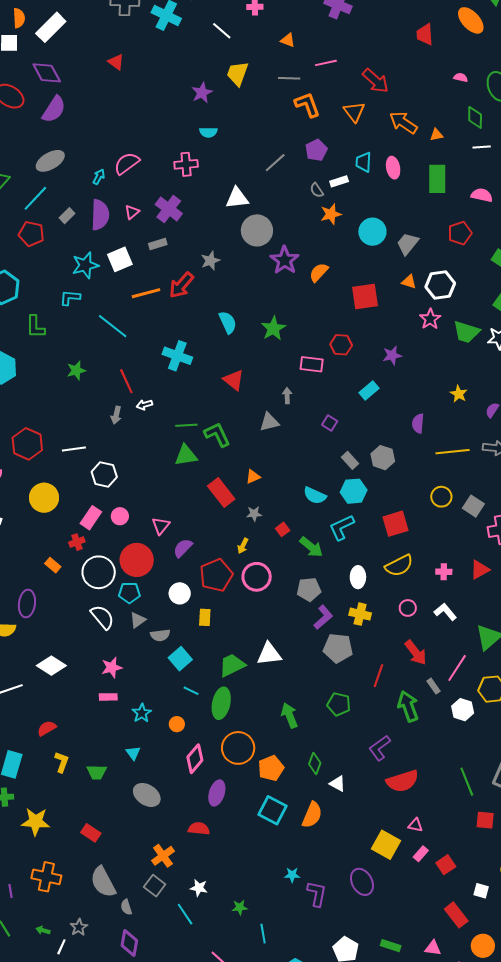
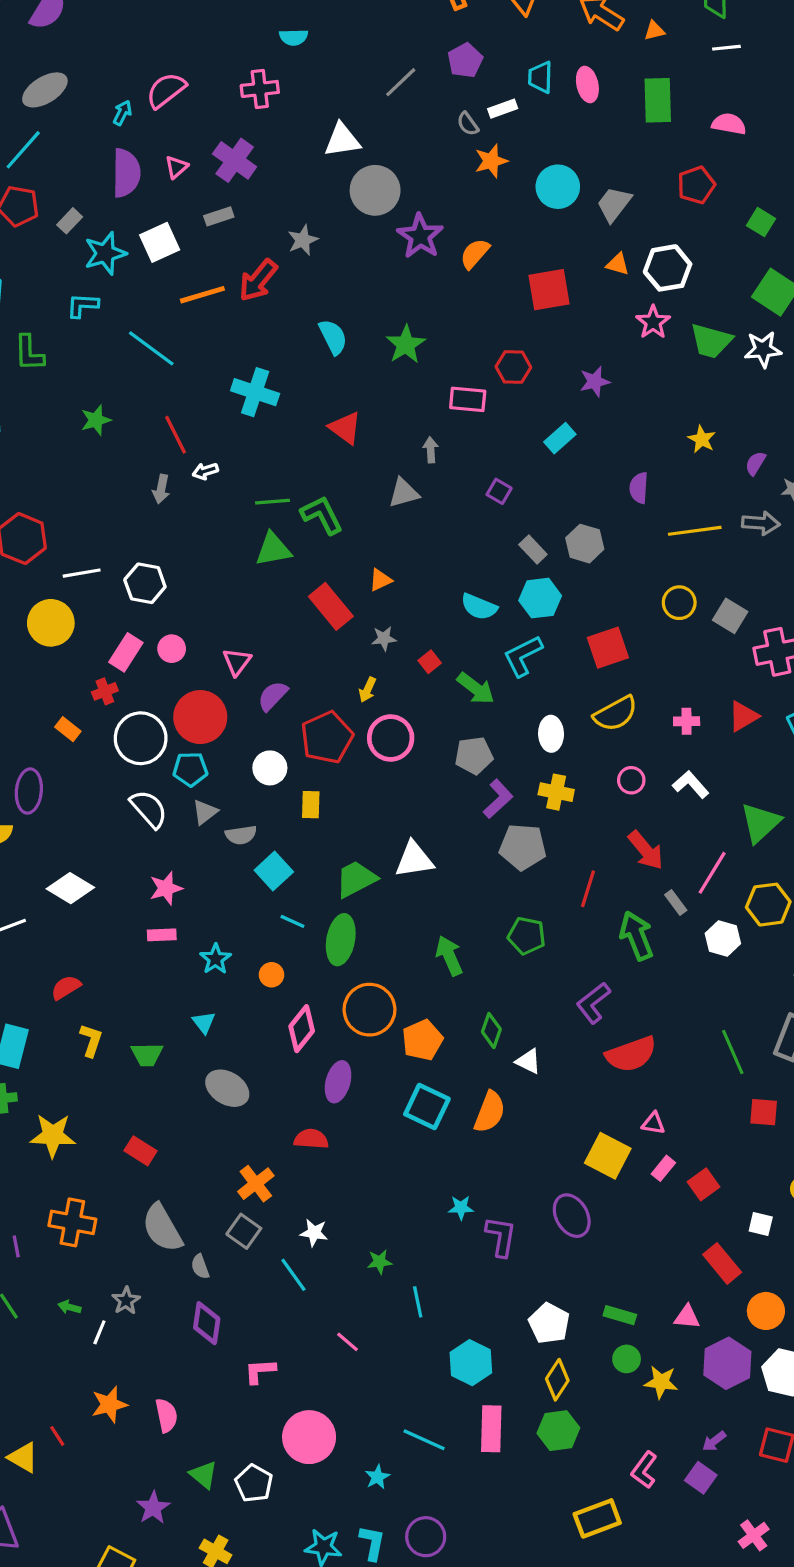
gray rectangle: (67, 216) -> (70, 221), moved
white line: (74, 449) -> (82, 573), moved

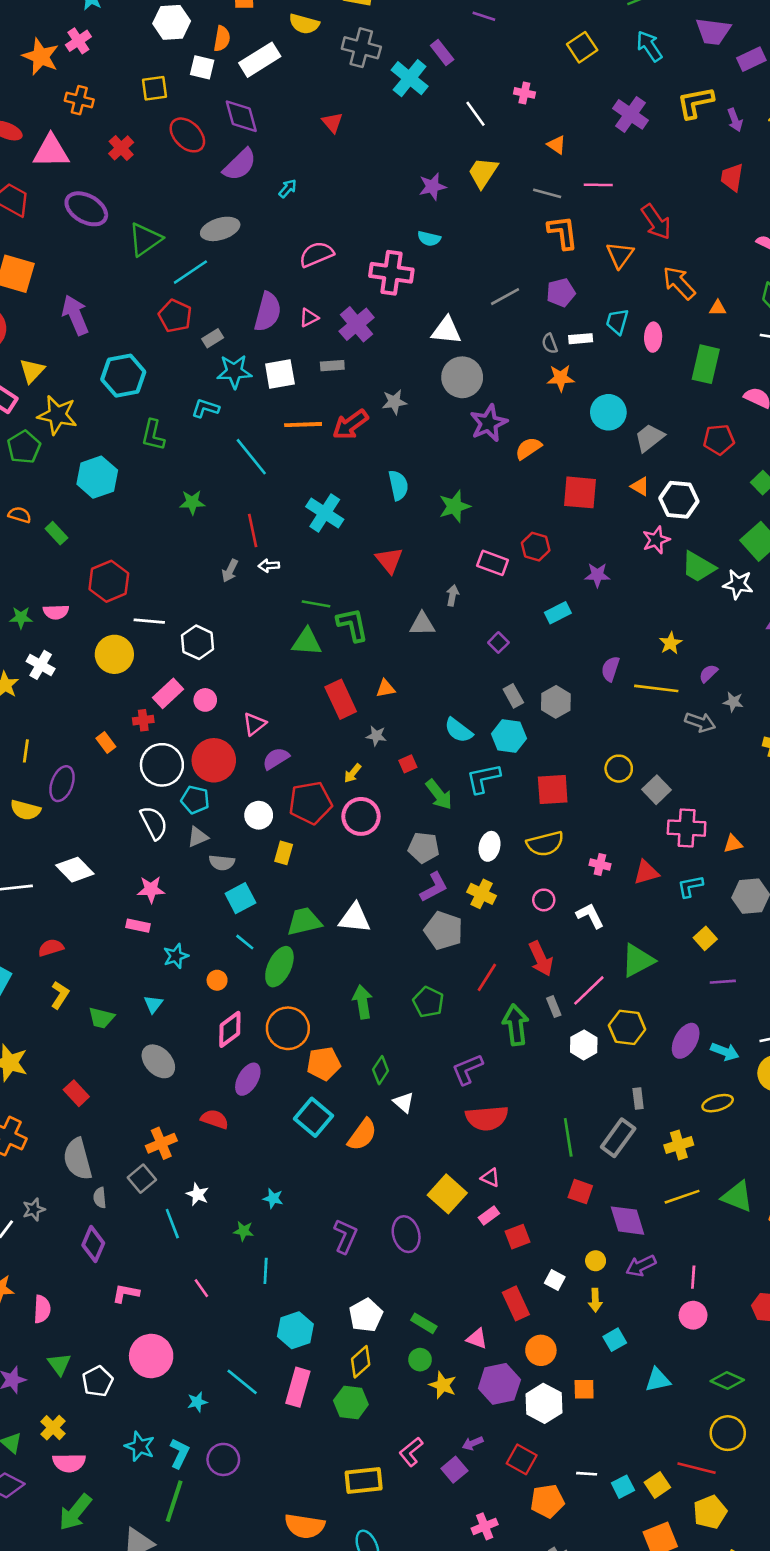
pink cross: (260, 89) -> (391, 273), size x1.4
cyan arrow: (122, 113) -> (288, 188), moved
yellow line: (695, 531) -> (656, 688), moved
cyan star: (461, 1208) -> (273, 1198), moved

